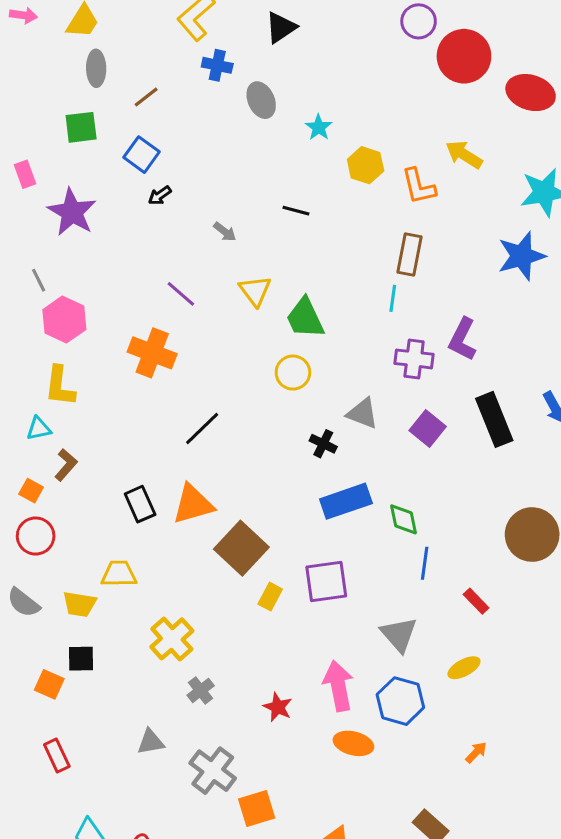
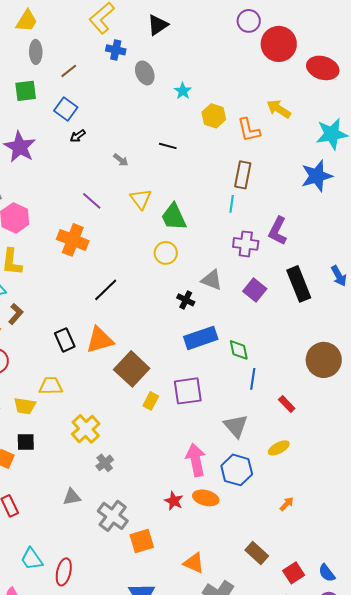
red star: (278, 707) -> (174, 501), moved

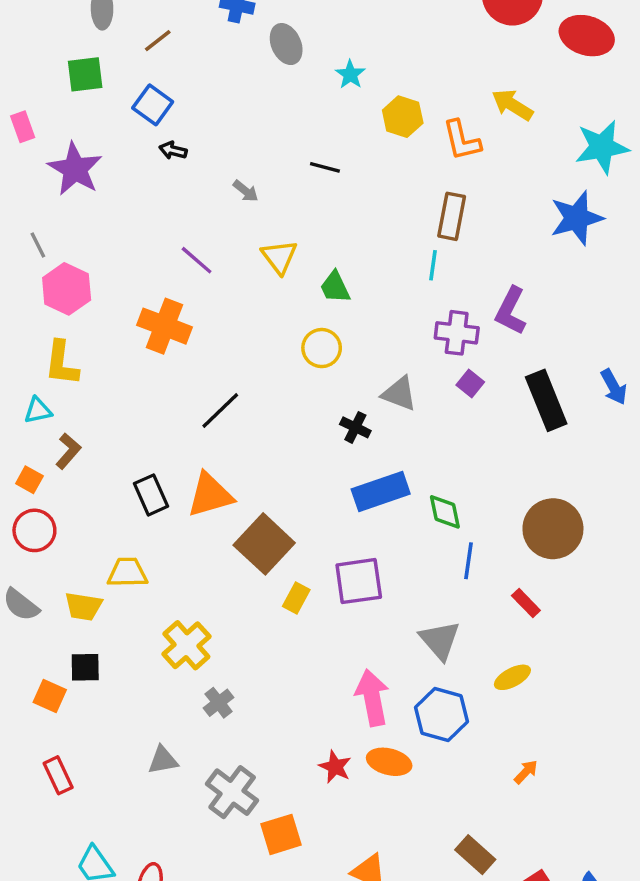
black arrow: (78, 136) -> (173, 150), turned 49
green trapezoid: (174, 217) -> (335, 287), size x0.7
purple square: (255, 290) -> (470, 383), moved, size x0.7
brown circle: (324, 360) -> (553, 529), moved

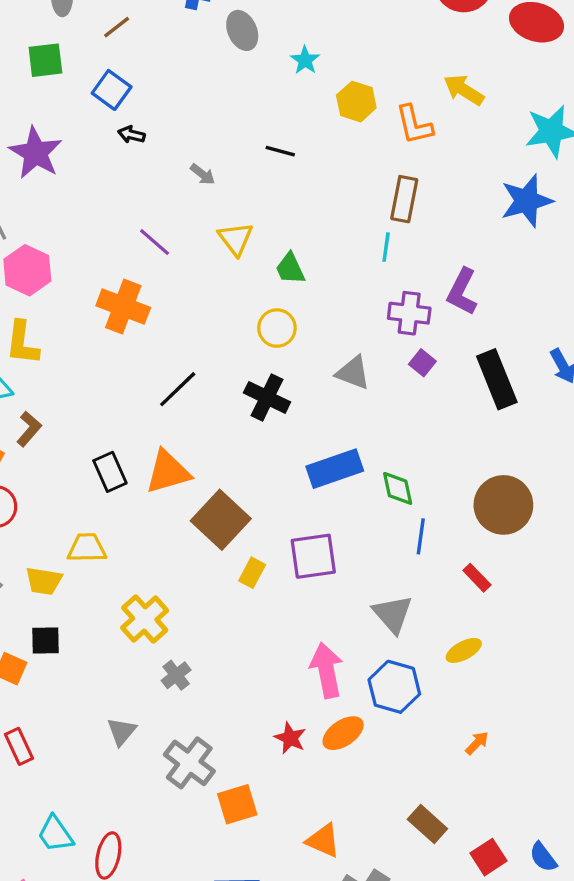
black cross: (355, 427) -> (267, 397), moved, size x1.5
gray triangle: (163, 760) -> (122, 731), turned -40
orange ellipse: (389, 762) -> (343, 733), turned -48

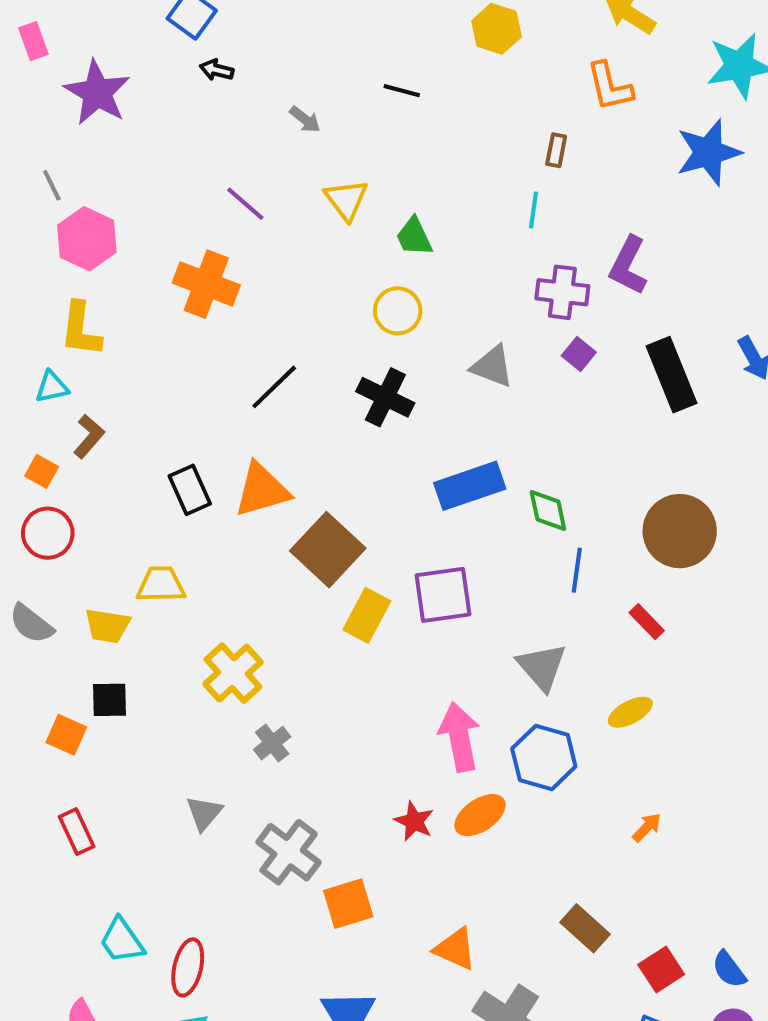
orange L-shape: (414, 125) -> (610, 86), moved
brown rectangle: (404, 199) -> (556, 150), size x0.6
yellow rectangle: (252, 573) -> (367, 615), size x1.4

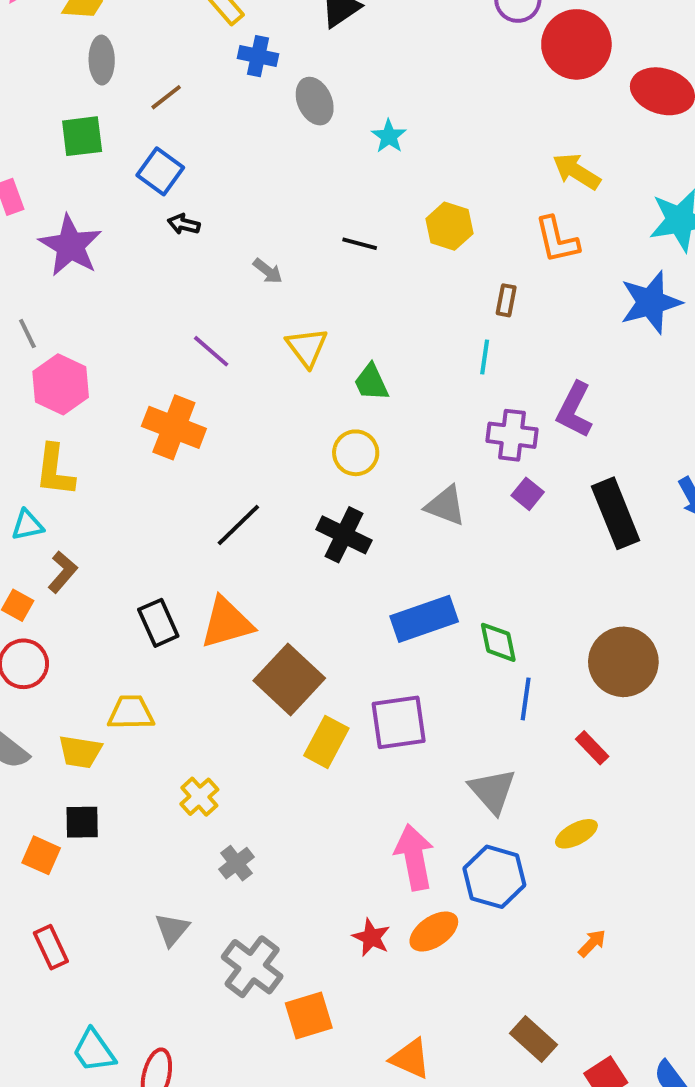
yellow hexagon: (496, 29) -> (449, 226), moved
yellow cross: (233, 673) -> (199, 797), size x0.7

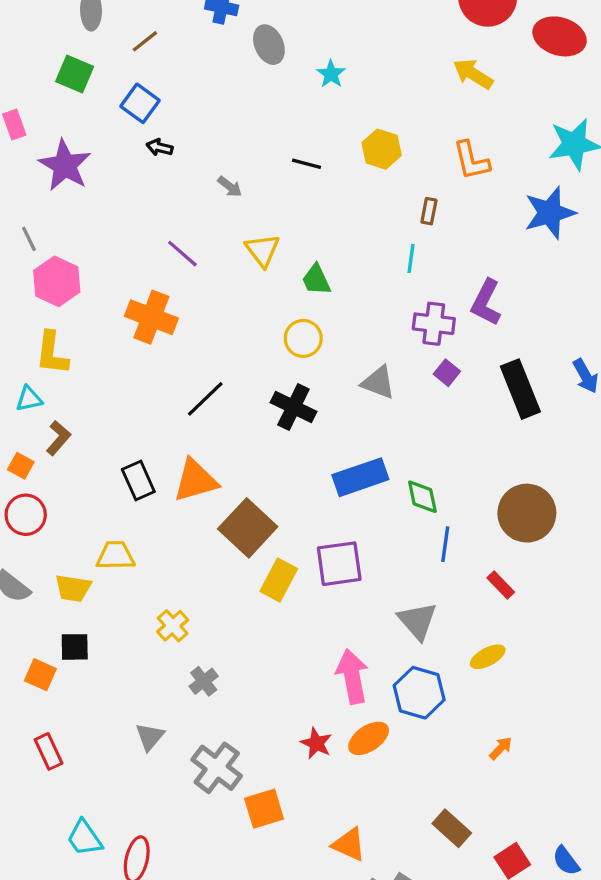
green square: (82, 136) -> (75, 74), turned 30
yellow arrow: (576, 171) -> (473, 74), moved

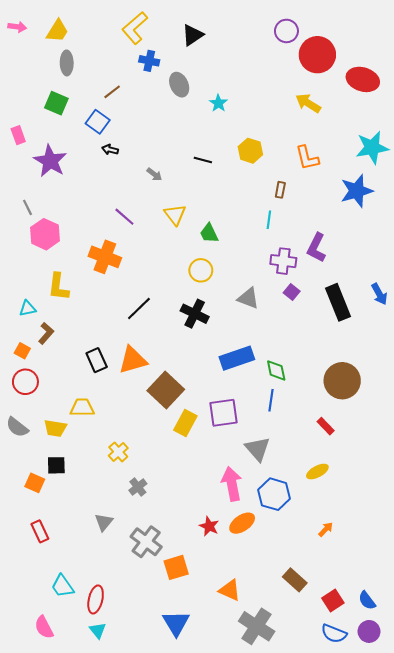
brown line: (145, 41) -> (112, 92), moved
yellow L-shape: (52, 353) -> (58, 287), moved
blue line: (445, 544) -> (271, 400), moved
gray triangle: (418, 621) -> (258, 449), moved

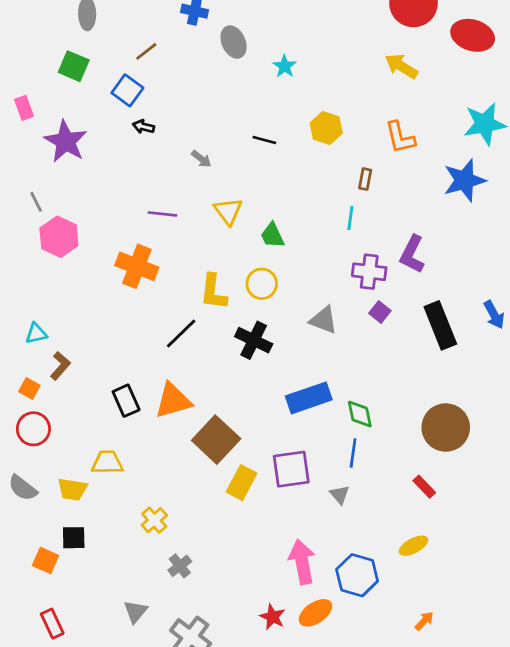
purple line: (124, 217) -> (162, 214), turned -35
yellow L-shape: (58, 287) -> (213, 292), moved
gray triangle: (258, 449) -> (340, 495), moved, size x0.6

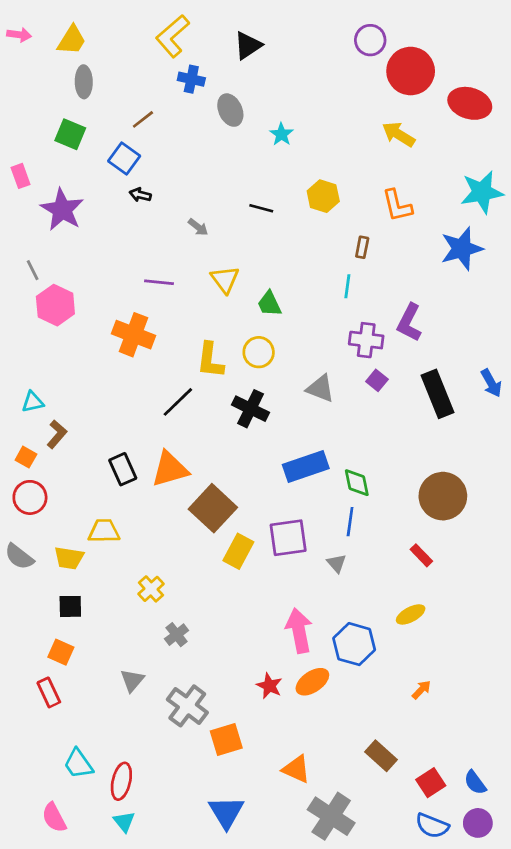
orange square: (45, 560) -> (61, 652), moved

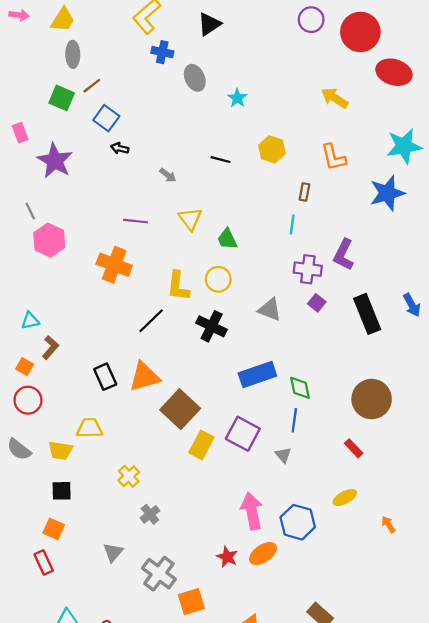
red circle: (411, 71) -> (360, 32), moved
brown line: (143, 119) -> (92, 86), moved
purple square: (288, 538) -> (243, 434), turned 36
orange arrow: (421, 690) -> (388, 524), moved, turned -78

